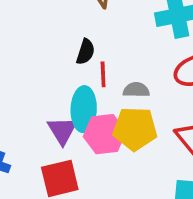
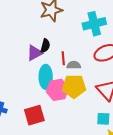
red line: (103, 74) -> (63, 58), moved
purple triangle: (62, 130) -> (35, 53), moved, turned 36

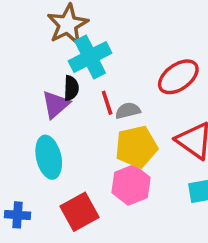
cyan cross: (94, 24) -> (90, 57), moved
cyan ellipse: (46, 77) -> (49, 157), moved
pink hexagon: (58, 90) -> (131, 185), moved

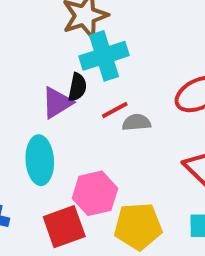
red line: (107, 103) -> (115, 110), turned 70
yellow pentagon: (136, 147) -> (138, 226), moved
pink hexagon: (131, 185) -> (95, 193), moved

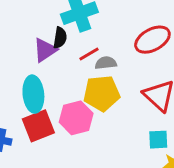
yellow pentagon: (138, 226) -> (102, 93), moved
red square: (64, 227) -> (38, 126), moved

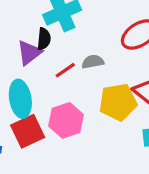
red line: (89, 54) -> (65, 70), moved
yellow pentagon: (102, 93) -> (118, 102), moved

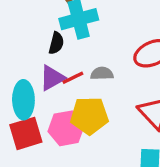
purple triangle: (29, 53) -> (52, 78), moved
yellow pentagon: (118, 102) -> (89, 116), moved

